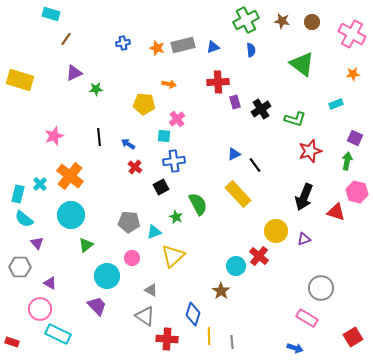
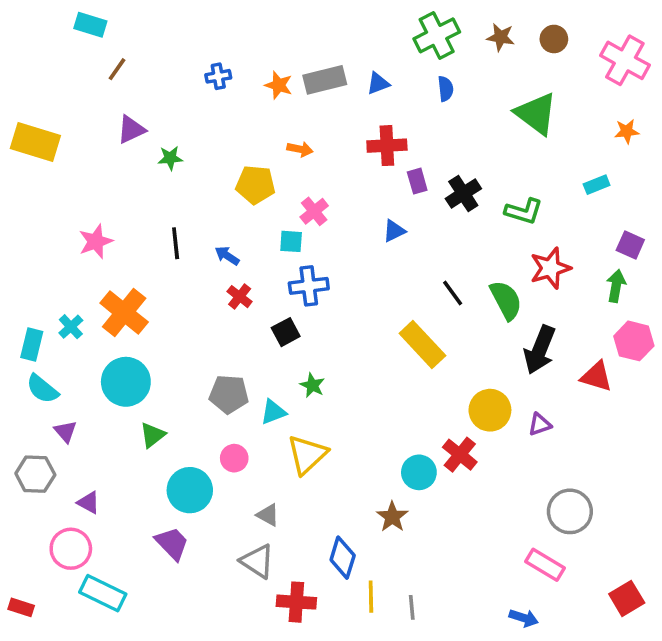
blue triangle: (234, 154) -> (394, 231), moved
green semicircle: (198, 204) -> (506, 300), moved

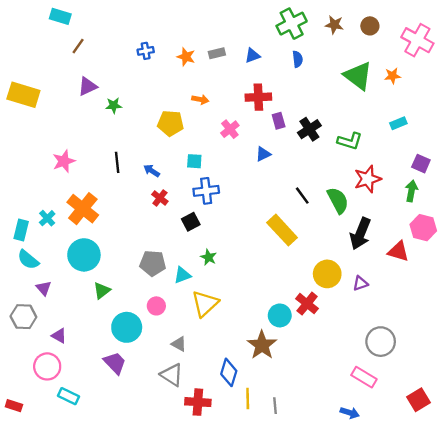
gray rectangle: (325, 80) -> (217, 53), size x0.6
orange star: (627, 131) -> (392, 76), moved
pink cross: (314, 211) -> (230, 129), moved
brown star: (392, 517) -> (262, 345), size x1.4
cyan rectangle: (103, 593) -> (69, 396), size x0.7

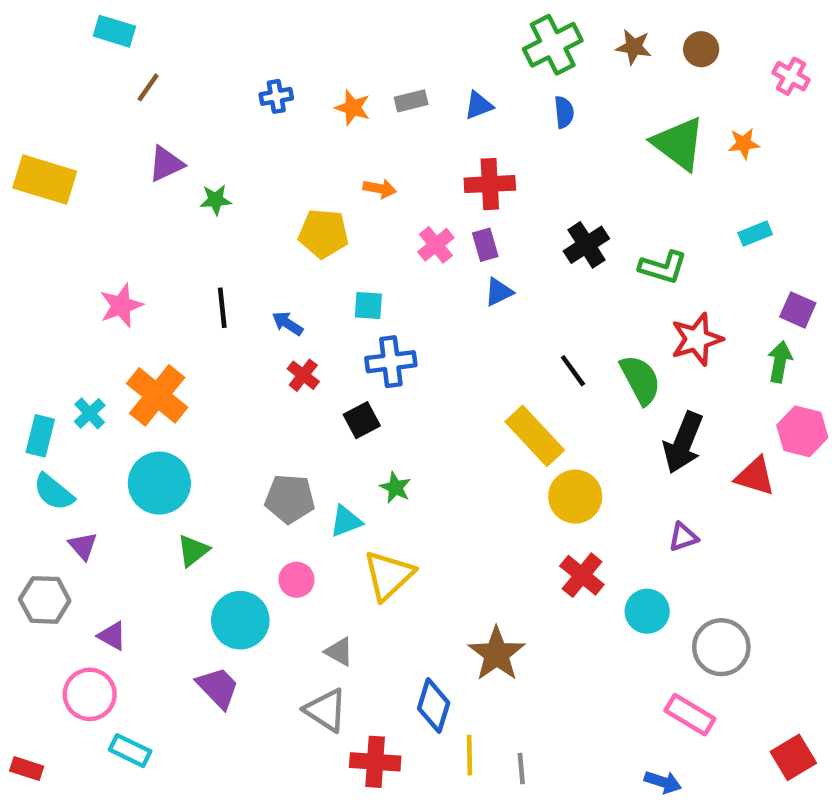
pink cross: (417, 40) -> (791, 76), size x0.6
purple rectangle: (279, 121) -> (485, 245), moved
yellow circle: (327, 274) -> (575, 497), moved
cyan circle: (280, 315) -> (647, 611), moved

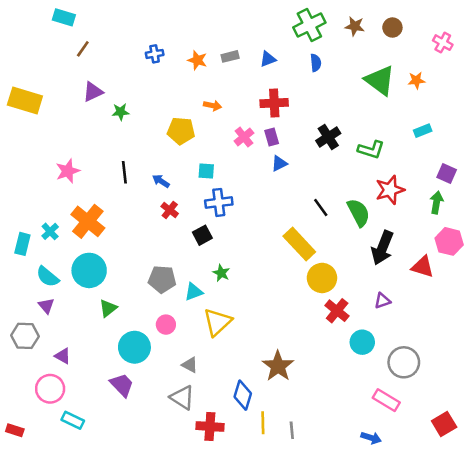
cyan semicircle: (54, 492) -> (48, 277), moved
red cross: (582, 575) -> (337, 311), moved

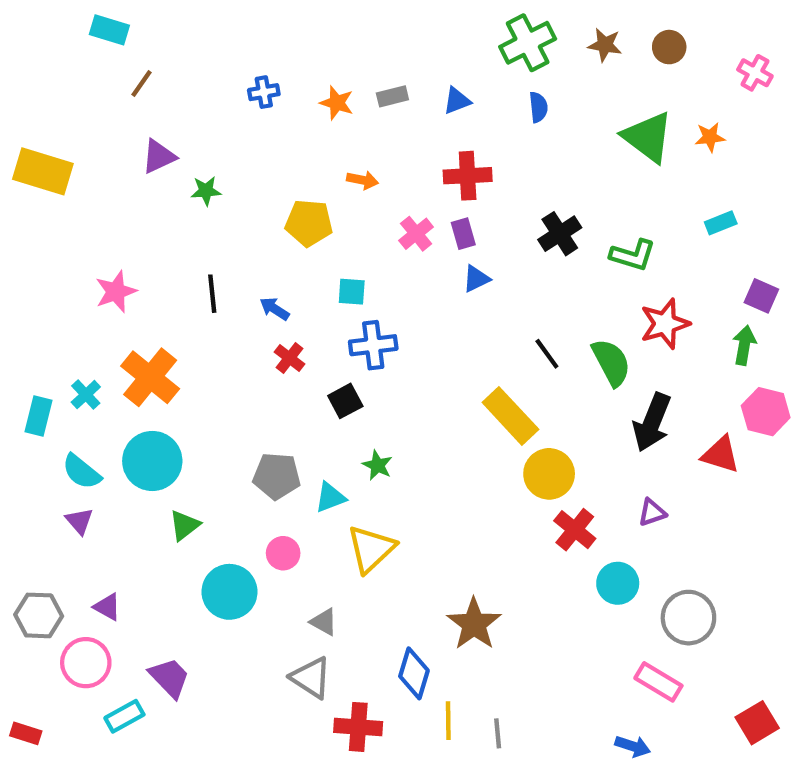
gray hexagon: (25, 336) -> (39, 615), moved
purple trapezoid: (122, 385) -> (169, 678), moved
cyan rectangle: (73, 420) -> (124, 716), turned -55

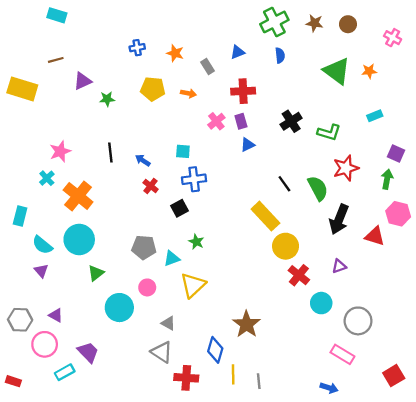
brown line: (142, 84) -> (56, 60), moved, turned 40
gray rectangle: (392, 96) -> (207, 67), moved, turned 72
yellow pentagon: (309, 223) -> (153, 89), moved
cyan cross: (86, 395) -> (47, 178), moved

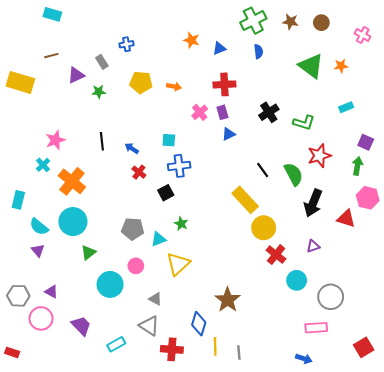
orange star: (175, 53) -> (191, 40), moved
gray rectangle: (207, 67) -> (102, 62), moved
pink rectangle: (342, 354) -> (316, 328), turned -35
cyan rectangle: (65, 372) -> (116, 344), moved

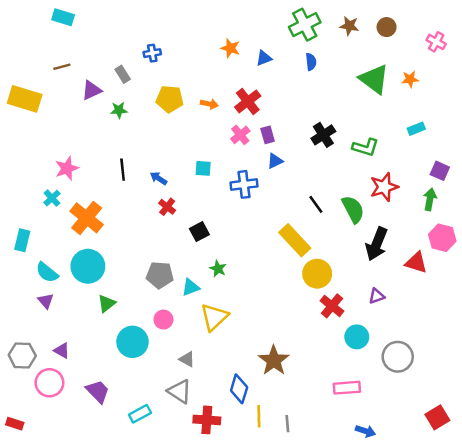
red cross: (224, 84) -> (248, 101), moved, turned -35
blue cross: (179, 166) -> (244, 184), moved
pink rectangle: (316, 328) -> (347, 388), moved

